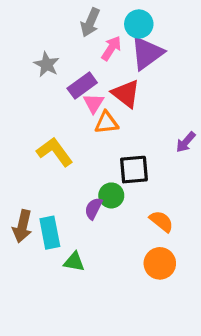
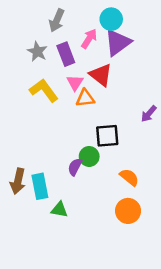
gray arrow: (90, 22) -> (57, 20), moved
purple rectangle: (82, 85) -> (66, 54), moved, turned -75
yellow L-shape: (55, 152) -> (44, 90), moved

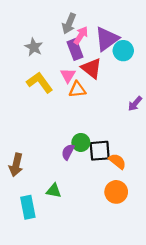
cyan circle: (111, 19) -> (123, 51), moved
gray arrow: (57, 20) -> (69, 24), moved
purple rectangle: (66, 54) -> (75, 49), moved
black square: (107, 136) -> (100, 151), moved
cyan rectangle: (40, 186) -> (28, 207), moved

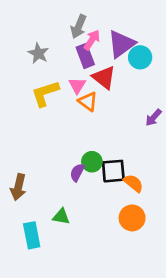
yellow L-shape: (40, 82) -> (45, 93), turned -72
orange triangle: (77, 89) -> (88, 101), turned 42

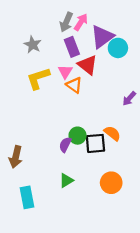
pink arrow: (92, 40) -> (81, 22), moved
orange semicircle: (133, 183) -> (112, 133), moved
green triangle: (61, 217) -> (66, 180), moved, turned -40

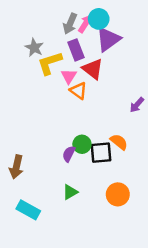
cyan circle: (118, 48) -> (99, 19), moved
yellow L-shape: (38, 78) -> (50, 63), moved
cyan rectangle: (27, 197) -> (28, 210), turned -50

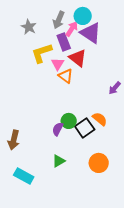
pink arrow: (86, 24) -> (72, 29), moved
purple triangle: (108, 39) -> (91, 33), turned -50
gray star: (34, 48) -> (29, 27), moved
black square: (101, 153) -> (85, 128), turned -30

